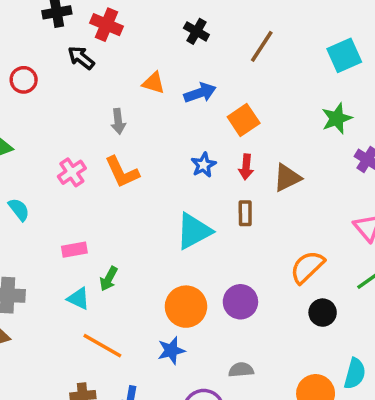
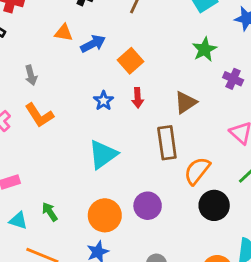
orange triangle: (154, 83) -> (64, 33), moved
brown triangle: (287, 178) -> (186, 102), moved
brown rectangle: (245, 213) -> (167, 143), moved, size x1.6
green arrow: (109, 279) -> (50, 212), moved, turned 126
black circle: (323, 313) -> (214, 205), size x1.4

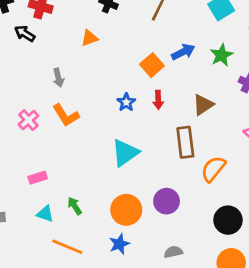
orange triangle: (64, 33) -> (90, 38), turned -30
blue arrow: (93, 44) -> (183, 52), moved
black circle: (214, 205) -> (228, 220), moved

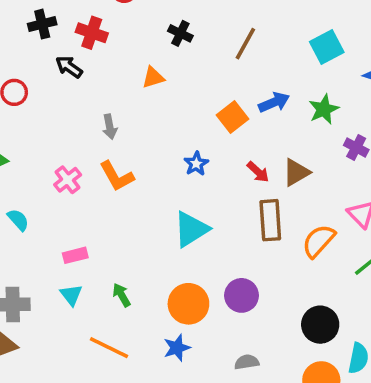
red arrow: (158, 100) -> (258, 172), moved, turned -48
orange semicircle: (213, 169) -> (319, 241), moved
cyan triangle: (45, 214) -> (71, 295), moved, turned 30

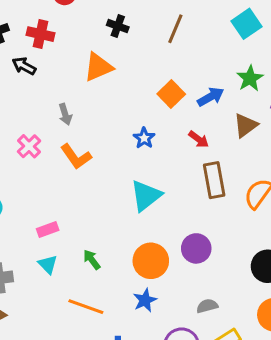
orange triangle: (153, 77) -> (98, 67), size x1.5
blue arrow: (274, 102) -> (211, 97), moved
brown triangle: (296, 172) -> (246, 125), moved
pink cross: (68, 180) -> (29, 146), moved

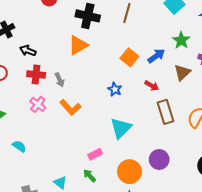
black cross: (118, 26) -> (88, 16), size x1.6
red cross: (41, 34) -> (36, 74), moved
pink rectangle: (48, 230) -> (95, 154), moved

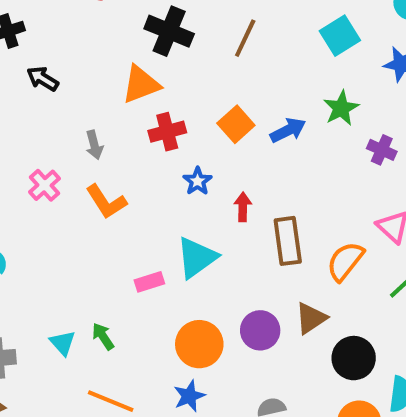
brown triangle: (182, 72) -> (311, 318), moved
red cross: (36, 74) -> (167, 132), moved, turned -30
red arrow: (152, 86) -> (243, 207), moved, turned -128
pink rectangle: (95, 154) -> (149, 282), moved
green arrow: (90, 176) -> (103, 336), moved

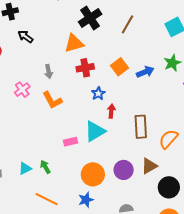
black cross: (169, 31) -> (90, 18), turned 30
red arrow: (243, 207) -> (111, 111), moved
cyan triangle: (63, 343) -> (25, 168), turned 40

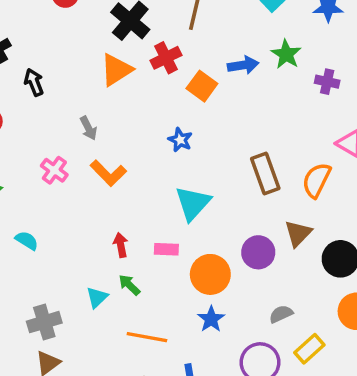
black arrow: (25, 37) -> (34, 82), turned 49
red cross: (85, 68) -> (166, 58), moved
blue arrow: (145, 72) -> (243, 65), moved, turned 30
red arrow: (111, 111) -> (121, 245), moved
pink rectangle: (71, 142) -> (166, 249), moved, turned 32

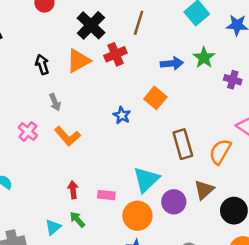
black arrow: (34, 82) -> (42, 64), moved
orange square: (202, 86) -> (155, 98), moved
cyan triangle: (193, 203) -> (146, 180), moved

